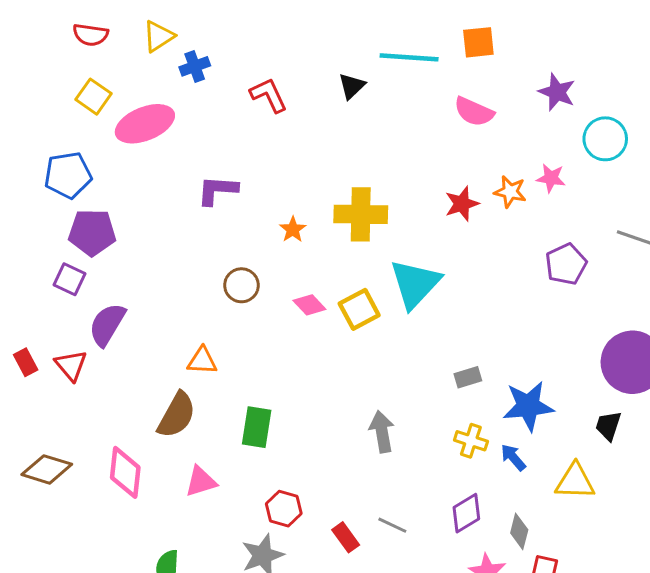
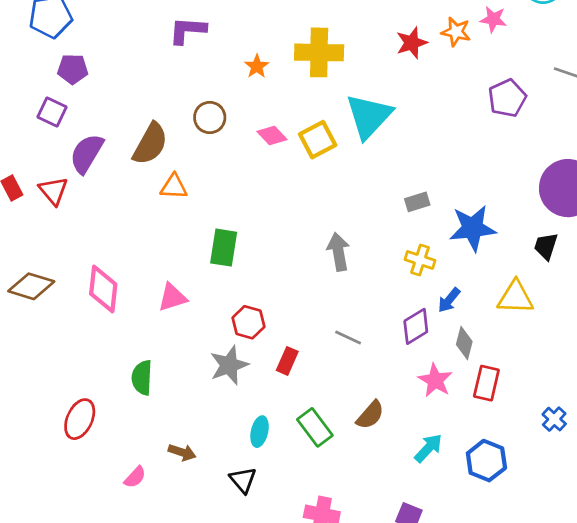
purple pentagon: (92, 232) -> (73, 69), size x0.7
brown semicircle: (177, 415) -> (150, 144), moved
blue arrow: (513, 457) -> (449, 300), moved, turned -100
red rectangle: (346, 537) -> (287, 361), moved, turned 60

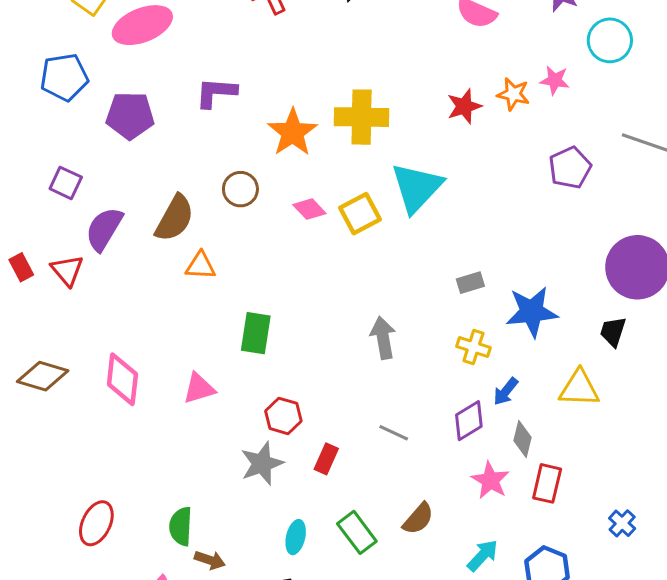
orange star: (257, 66) -> (293, 132), size x1.8
purple pentagon: (73, 69) -> (130, 116), moved, size x1.4
green semicircle: (142, 378) -> (181, 526), moved

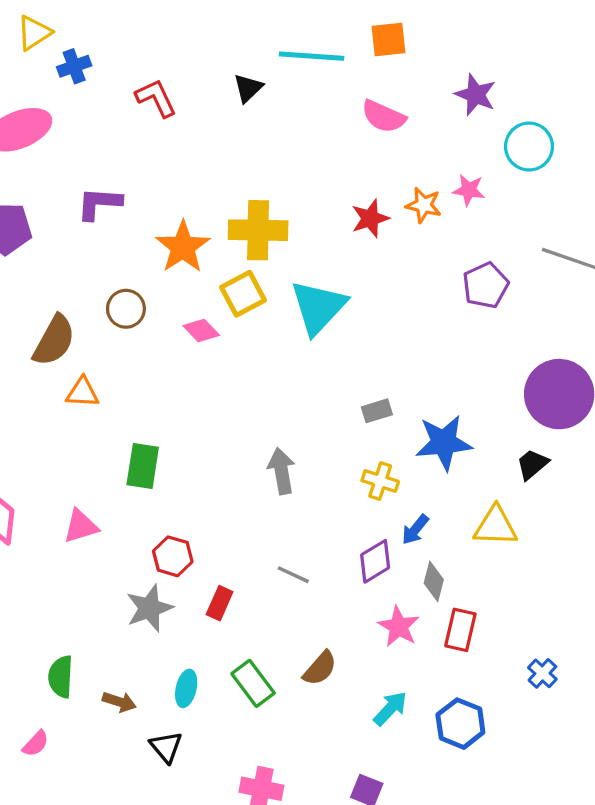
yellow square: (360, 214) -> (243, 294), moved
black trapezoid: (613, 332) -> (532, 464), turned 32
brown arrow: (210, 560) -> (119, 702), moved

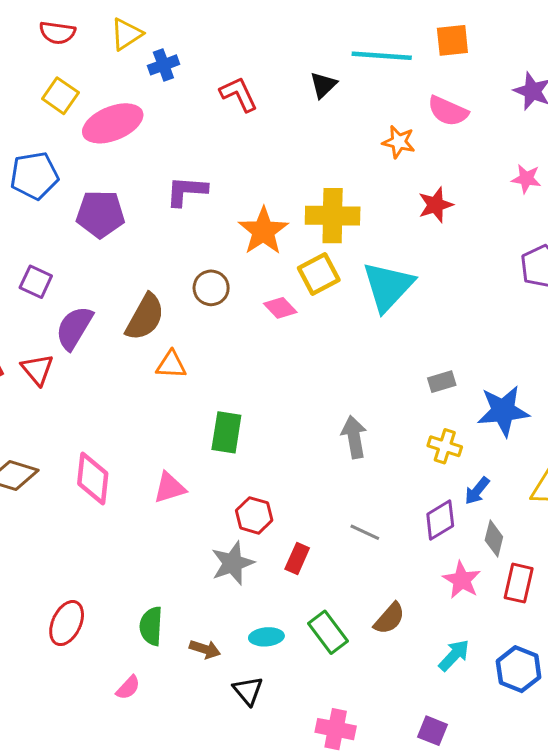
orange star: (424, 205) -> (399, 142), moved
cyan ellipse: (186, 688) -> (266, 637), turned 72

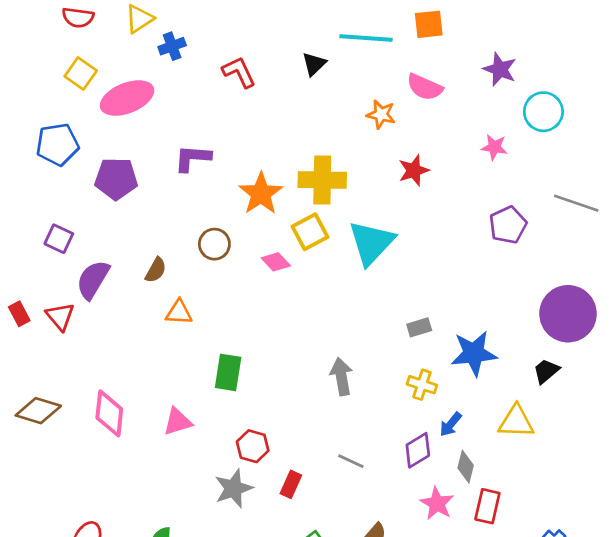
brown semicircle: (145, 317) -> (156, 270), size x0.6

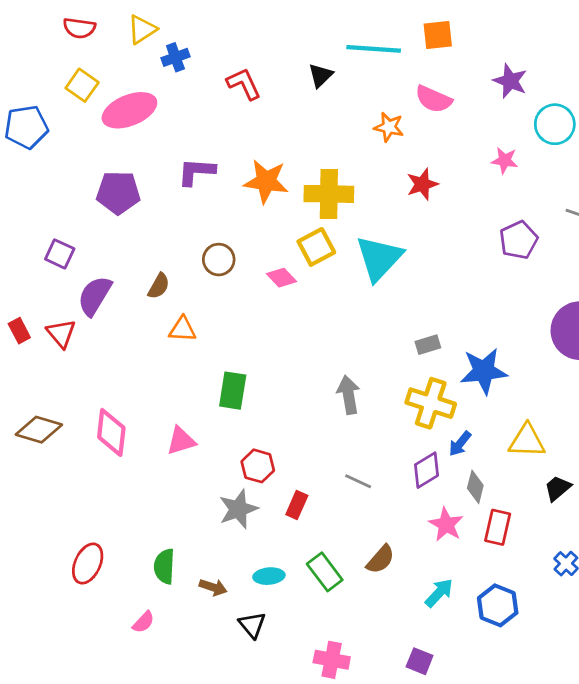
blue pentagon: (57, 144) -> (26, 127), moved
orange star: (261, 194) -> (266, 181), moved, turned -30
black trapezoid: (546, 371) -> (558, 488), moved
yellow cross: (422, 385) -> (431, 403), size x1.6

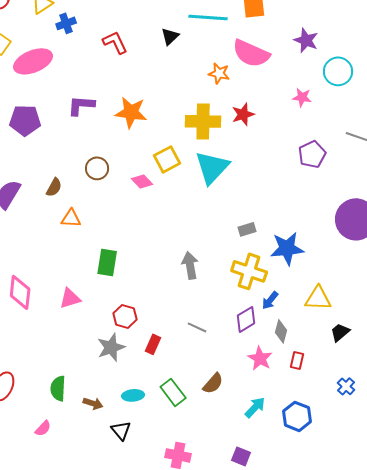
pink semicircle: (433, 99) -> (251, 53), size x1.4
yellow cross: (329, 194) -> (203, 121), moved
red rectangle: (498, 527) -> (297, 360), size x0.7

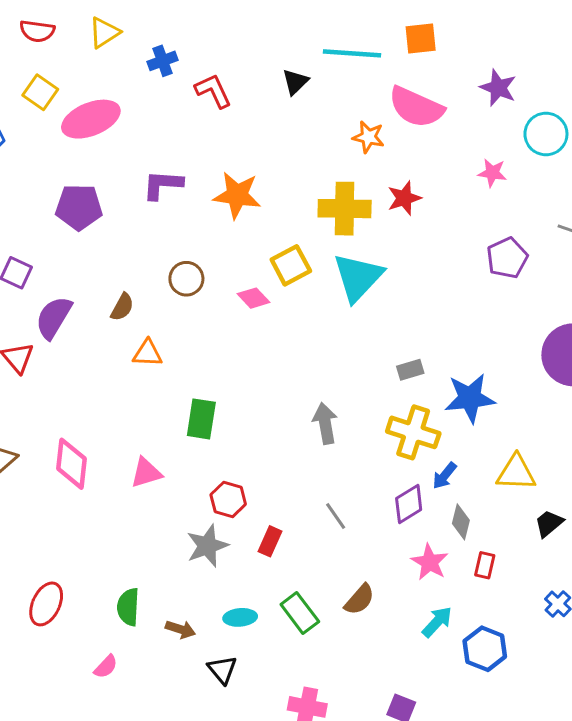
blue cross: (66, 23) -> (163, 61), moved
gray line: (197, 327) -> (336, 516), turned 30
cyan arrow: (255, 407) -> (437, 622), moved

